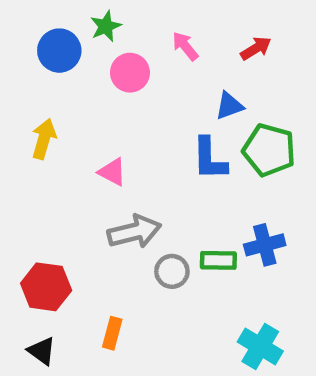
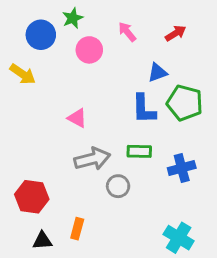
yellow arrow: (44, 139) -> (23, 74), moved, turned 108
green rectangle: (218, 260) -> (139, 151), moved
black triangle: (42, 351) -> (42, 241), moved, turned -40

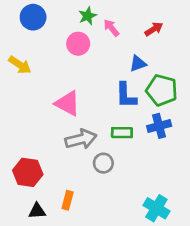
green star: (73, 18) -> (87, 16), moved
blue circle: (41, 35) -> (33, 17), moved
pink triangle: (77, 118) -> (68, 103), size x1.5
blue cross: (182, 168) -> (159, 126), moved

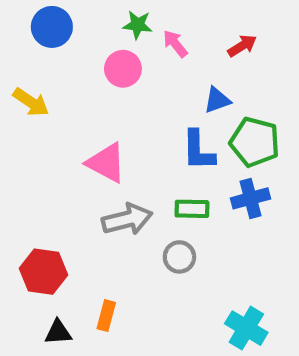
green star: (87, 16) -> (138, 25), turned 30
gray circle: (103, 163) -> (179, 257), moved

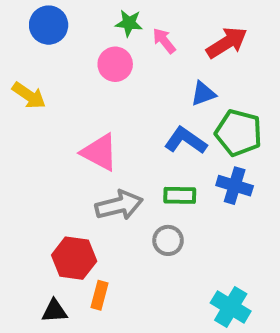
red arrow: (242, 46) -> (227, 43), size x1.5
blue L-shape: (198, 150) -> (186, 141), turned 126
blue cross: (251, 198) -> (235, 186), turned 32
red hexagon: (43, 272) -> (74, 258), moved

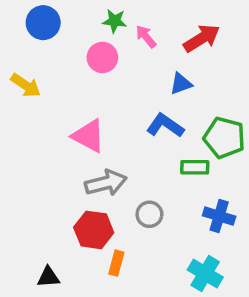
green pentagon: (239, 133) -> (224, 138), moved
blue cross: (235, 186) -> (219, 216), moved
green rectangle: (180, 195) -> (195, 167), moved
red hexagon: (74, 258) -> (94, 230), moved
orange rectangle: (99, 295) -> (116, 263), moved

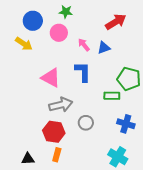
blue circle: (43, 23) -> (33, 21), moved
pink arrow: (146, 37) -> (84, 45), moved
yellow arrow: (26, 85) -> (24, 44), moved
blue L-shape: (165, 125) -> (83, 72), moved, turned 55
orange rectangle: (116, 263) -> (57, 155), moved

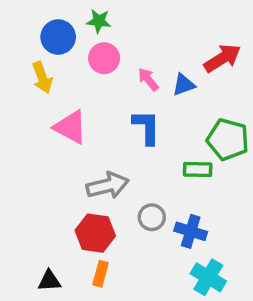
green star: (66, 12) -> (99, 21), moved
red arrow: (116, 22) -> (222, 58), moved
yellow arrow: (24, 44) -> (42, 78), turned 36
pink triangle: (51, 78) -> (71, 127), moved
blue cross: (126, 124) -> (191, 231), moved

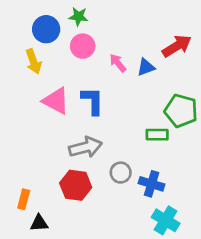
blue L-shape: (146, 127) -> (93, 101), moved
orange rectangle: (101, 274) -> (24, 199), moved

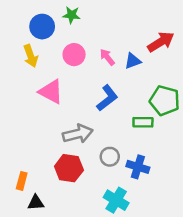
pink circle: (83, 46) -> (74, 55), moved
blue L-shape: (93, 101) -> (107, 98), moved, turned 52
cyan cross: (166, 220) -> (116, 200), moved

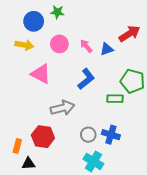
yellow arrow: (31, 56) -> (24, 45), turned -60
gray circle: (110, 157) -> (88, 135), moved
red hexagon: (69, 168) -> (43, 137), moved

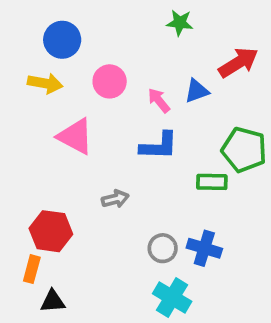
green star: (57, 12) -> (180, 23), moved
pink arrow: (86, 46) -> (159, 100), moved
blue L-shape: (86, 79) -> (159, 146), turned 40
gray arrow: (62, 108) -> (115, 199), size x0.6
red hexagon: (43, 137) -> (51, 231), moved

